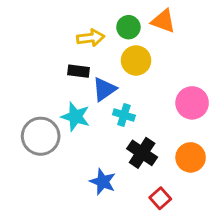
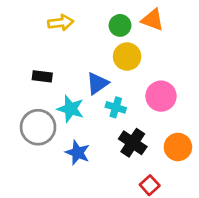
yellow arrow: (91, 38) -> (61, 23), moved
black rectangle: (78, 71) -> (42, 76), moved
pink circle: (192, 103) -> (161, 96), moved
blue star: (103, 182) -> (78, 153), moved

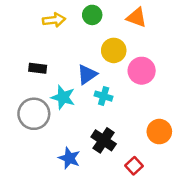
green circle: (120, 25) -> (92, 15), moved
pink circle: (161, 96) -> (142, 71), moved
black cross: (133, 143) -> (104, 140), moved
blue star: (78, 153) -> (69, 158), moved

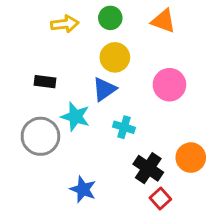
yellow circle: (114, 50) -> (115, 57), moved
cyan cross: (104, 96) -> (124, 127), moved
black cross: (104, 140) -> (148, 168), moved

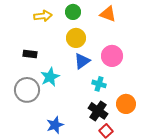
blue triangle: (104, 89) -> (82, 61), moved
cyan star: (75, 117) -> (50, 77), turned 30
cyan cross: (124, 127) -> (99, 84), moved
blue star: (83, 189) -> (55, 125), turned 30

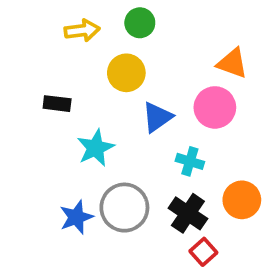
orange triangle: (108, 14) -> (232, 63), moved
yellow circle: (76, 38) -> (126, 73), moved
gray circle: (27, 90) -> (124, 208), moved
blue star: (55, 125) -> (76, 217), moved

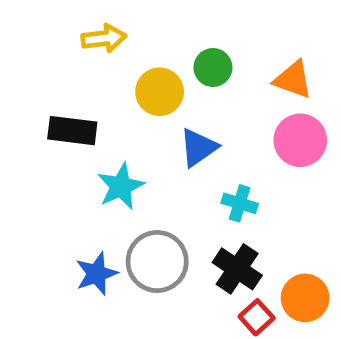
green circle: (140, 23) -> (213, 68), moved
black rectangle: (57, 104) -> (72, 131), size x1.4
pink circle: (215, 107) -> (300, 140), moved
orange circle: (242, 200) -> (305, 298), moved

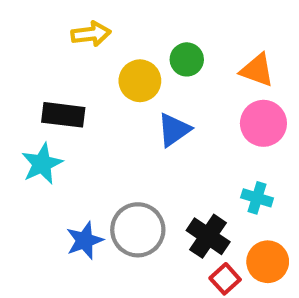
cyan star: (121, 186) -> (42, 164), moved
cyan cross: (240, 203) -> (257, 198), moved

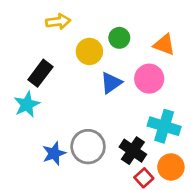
black rectangle: (63, 115) -> (40, 73), turned -60
pink circle: (263, 123) -> (149, 79), moved
cyan cross: (257, 198) -> (164, 126), size x1.6

